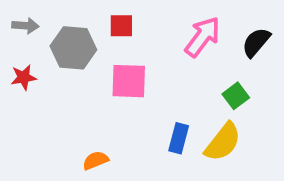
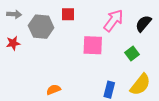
pink square: (129, 81) -> (93, 45), moved
blue rectangle: (179, 138) -> (109, 90), moved
yellow semicircle: (223, 142) -> (140, 84), moved

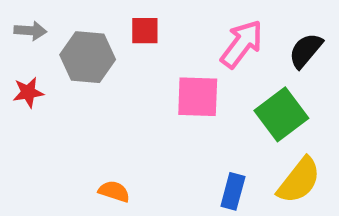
green square: (132, 53) -> (281, 114), size x1.6
orange semicircle: (53, 90) -> (114, 191), turned 40

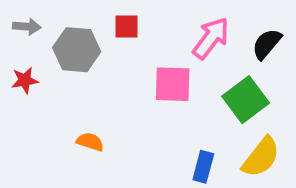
orange semicircle: (114, 191) -> (90, 142), moved

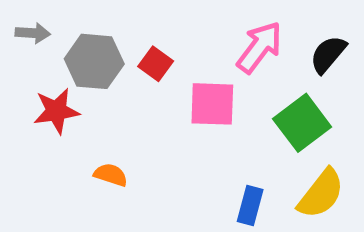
red square: (127, 27) -> (156, 64), moved, turned 36
red star: (25, 80) -> (56, 111), moved, size x1.4

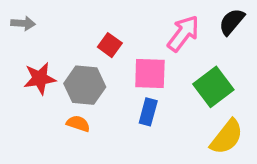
black semicircle: (328, 54) -> (232, 22), moved
gray hexagon: (94, 61) -> (85, 85), moved
blue rectangle: (250, 206) -> (148, 112), moved

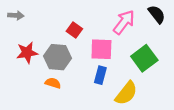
black semicircle: (232, 22) -> (157, 14), turned 102
yellow semicircle: (227, 137) -> (126, 93), moved

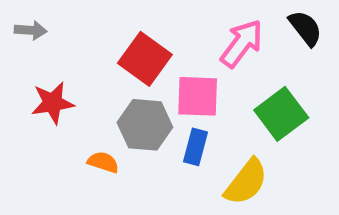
red square: (74, 30) -> (145, 59), size x1.6
gray hexagon: (57, 57) -> (145, 125), moved

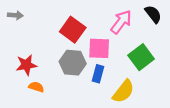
red star: (53, 103) -> (26, 65), moved
orange semicircle: (103, 162) -> (36, 87), moved

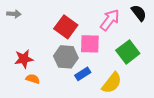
blue rectangle: (98, 74) -> (83, 74), moved, turned 42

